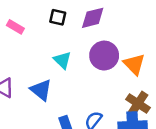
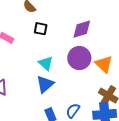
purple diamond: (93, 18) -> (82, 29), moved
blue triangle: (41, 90) -> (45, 84), moved, turned 42

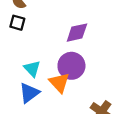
black square: (41, 29) -> (17, 23), moved
orange triangle: (104, 64) -> (59, 83), moved

